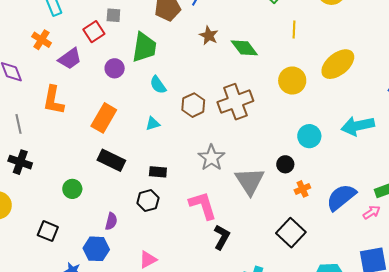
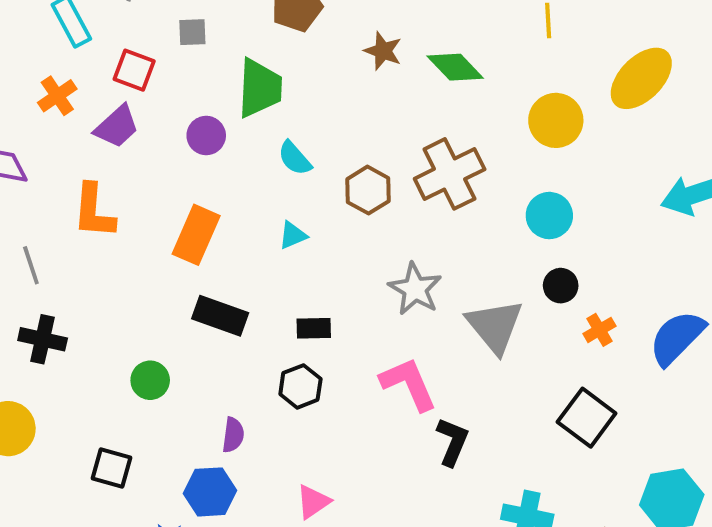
red square: (94, 32) -> (134, 70), moved, turned -30
orange cross: (42, 40) -> (57, 96), turned 30
cyan circle: (309, 136) -> (549, 216), moved

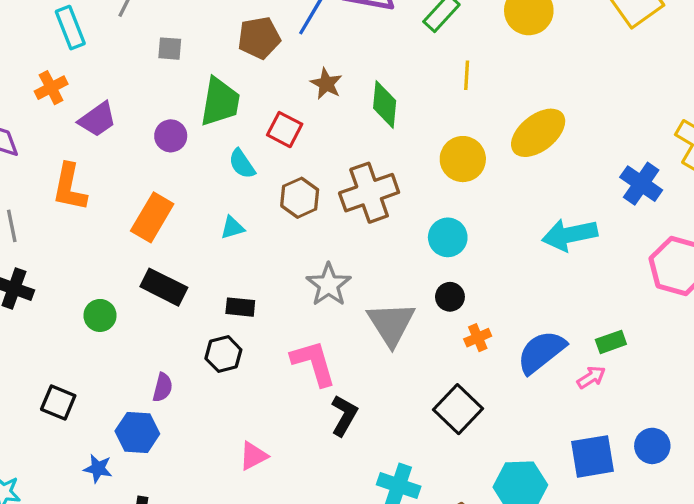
green diamond: (455, 67) -> (385, 104), turned 42
red square: (134, 70) -> (285, 130), moved
green circle: (150, 380) -> (100, 315), moved
pink triangle: (313, 502) -> (253, 456), moved

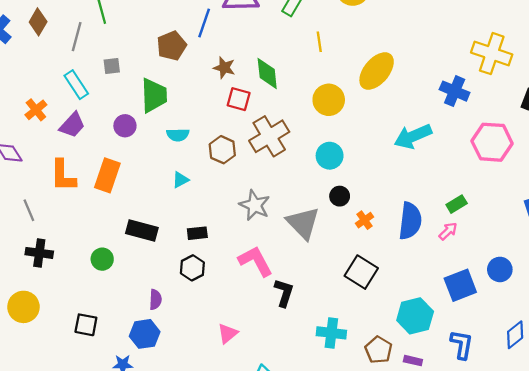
cyan rectangle: (70, 28) -> (76, 85), moved
red square: (285, 130) -> (239, 99), moved
cyan semicircle: (242, 164) -> (178, 135), turned -45
orange rectangle: (152, 217) -> (107, 175), moved
blue semicircle: (541, 352) -> (410, 221), turned 147

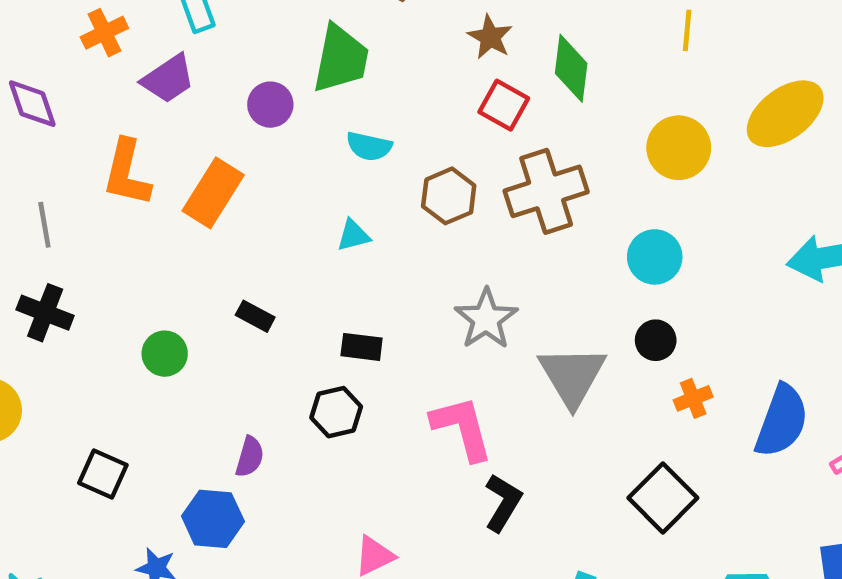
black rectangle: (142, 230) -> (255, 316), size x0.6

